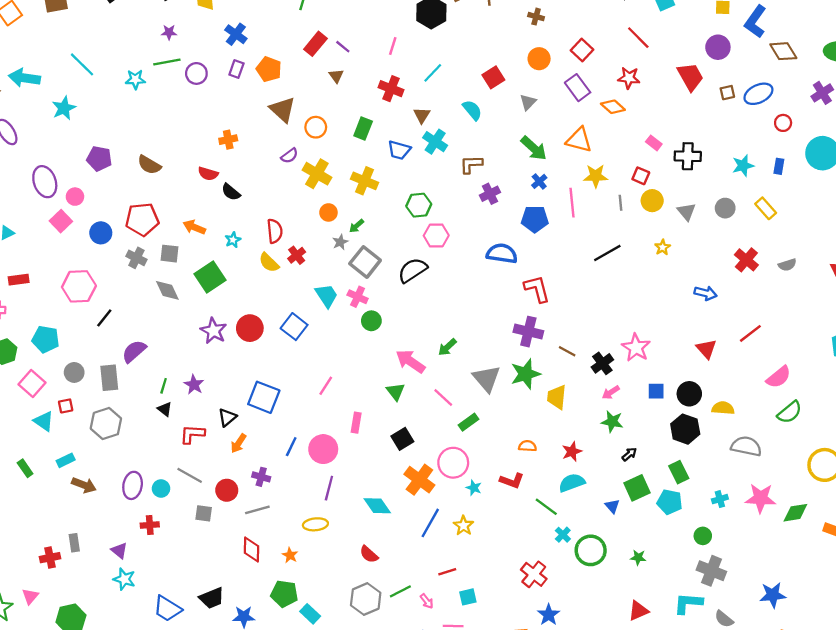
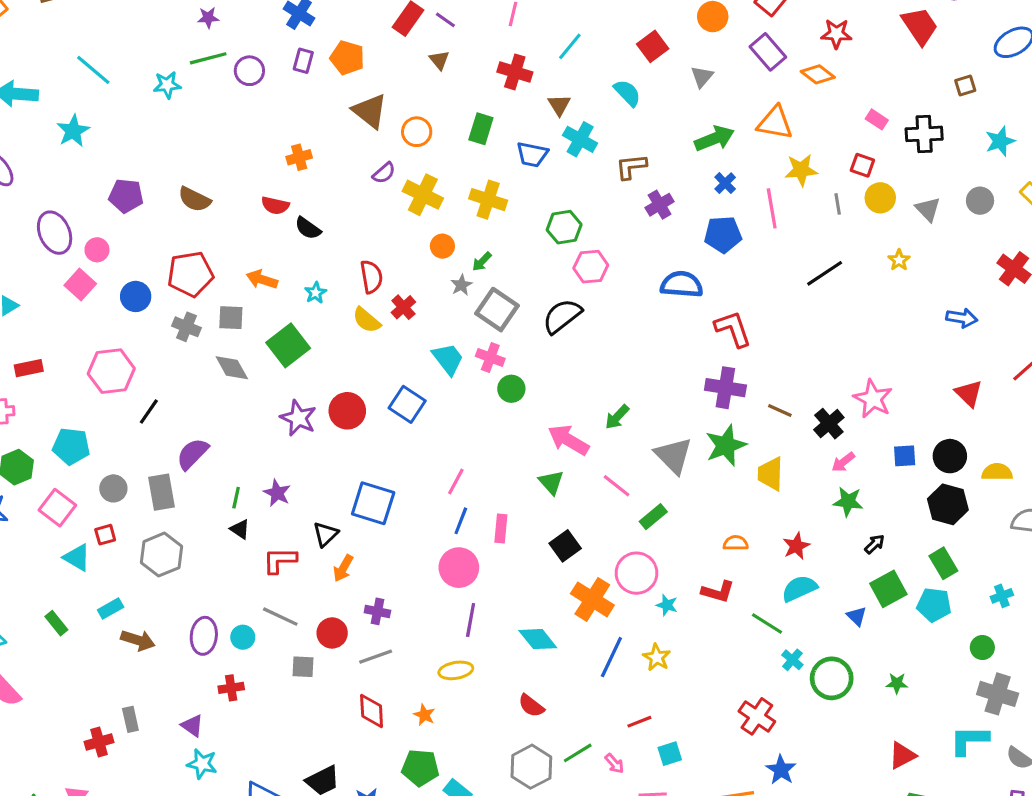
brown square: (727, 93) -> (965, 86), moved
green arrow: (534, 148) -> (714, 138), turned -60
blue line: (291, 447) -> (461, 521), moved

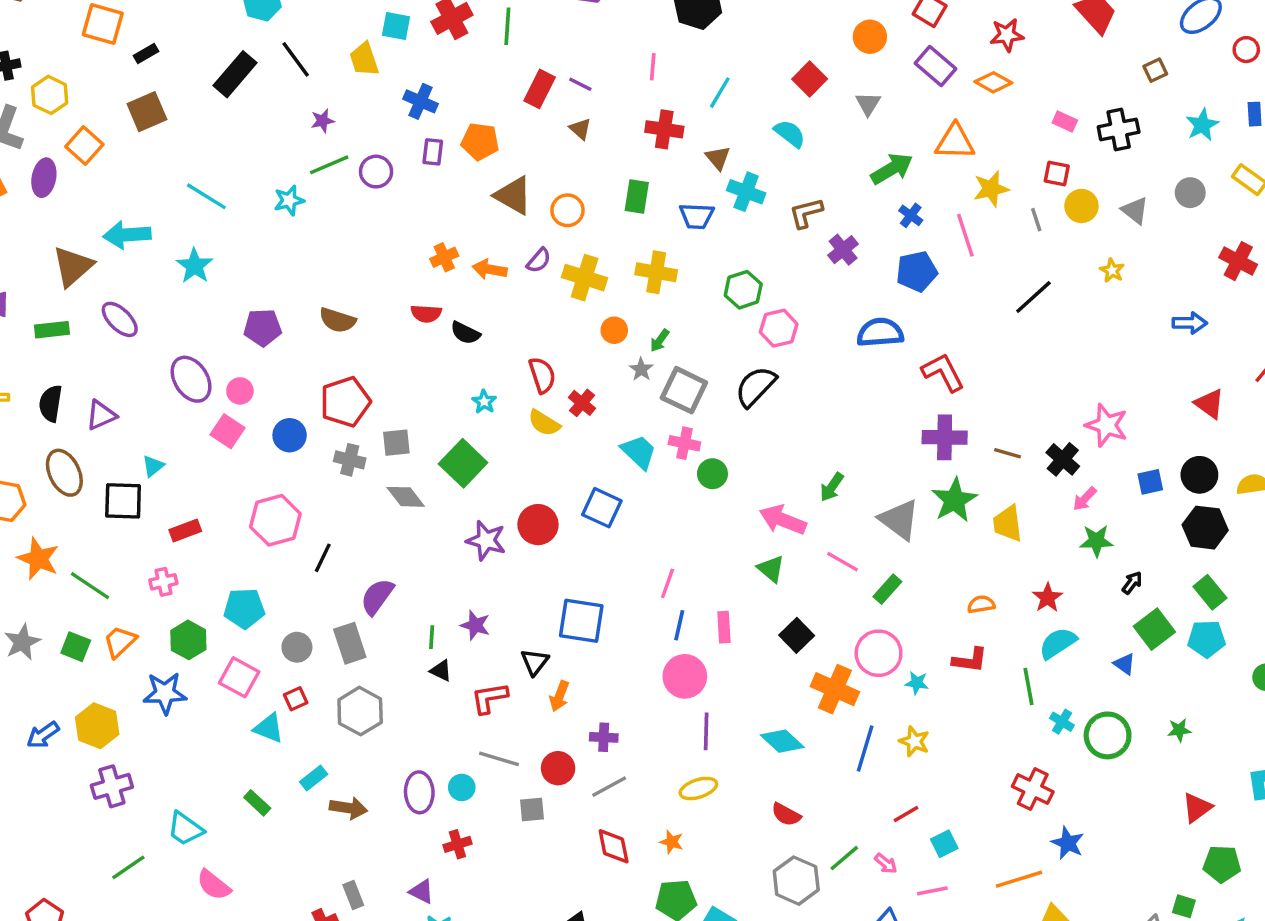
orange arrow: (262, 279) -> (490, 269), moved
green line: (767, 624) -> (1028, 687), turned 56

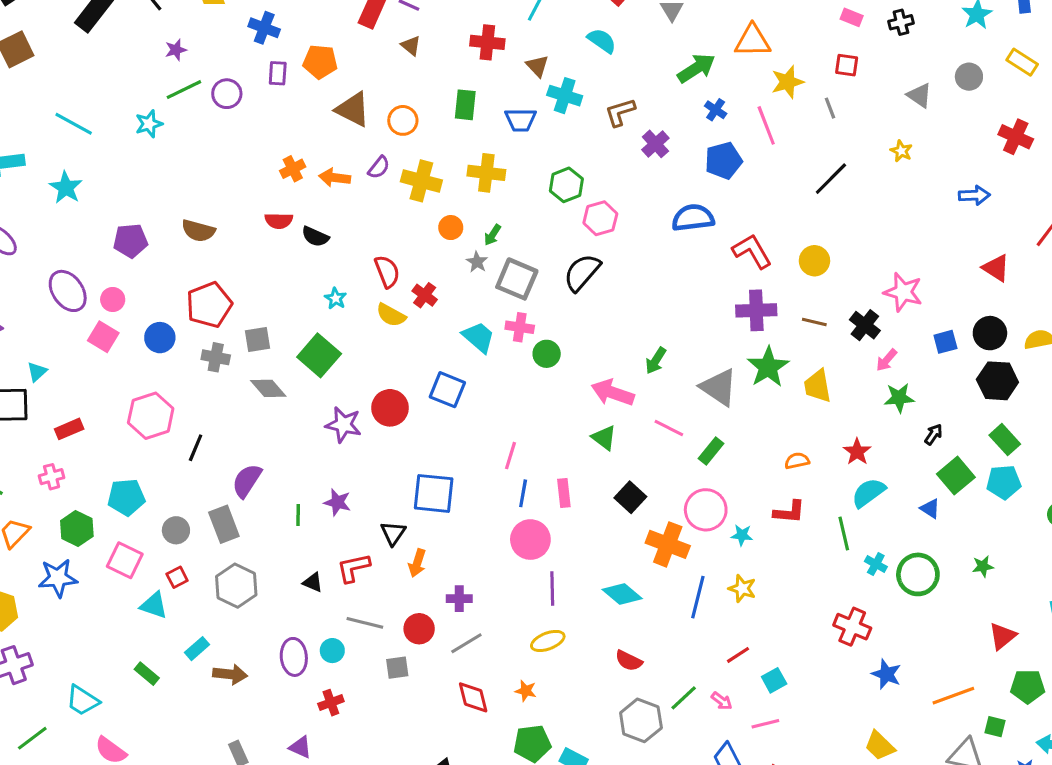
black cross: (1119, 129) -> (901, 22), size x0.7
yellow circle: (1081, 206) -> (814, 261), moved
black triangle: (441, 671) -> (313, 582), moved
orange line: (1019, 879) -> (953, 696), moved

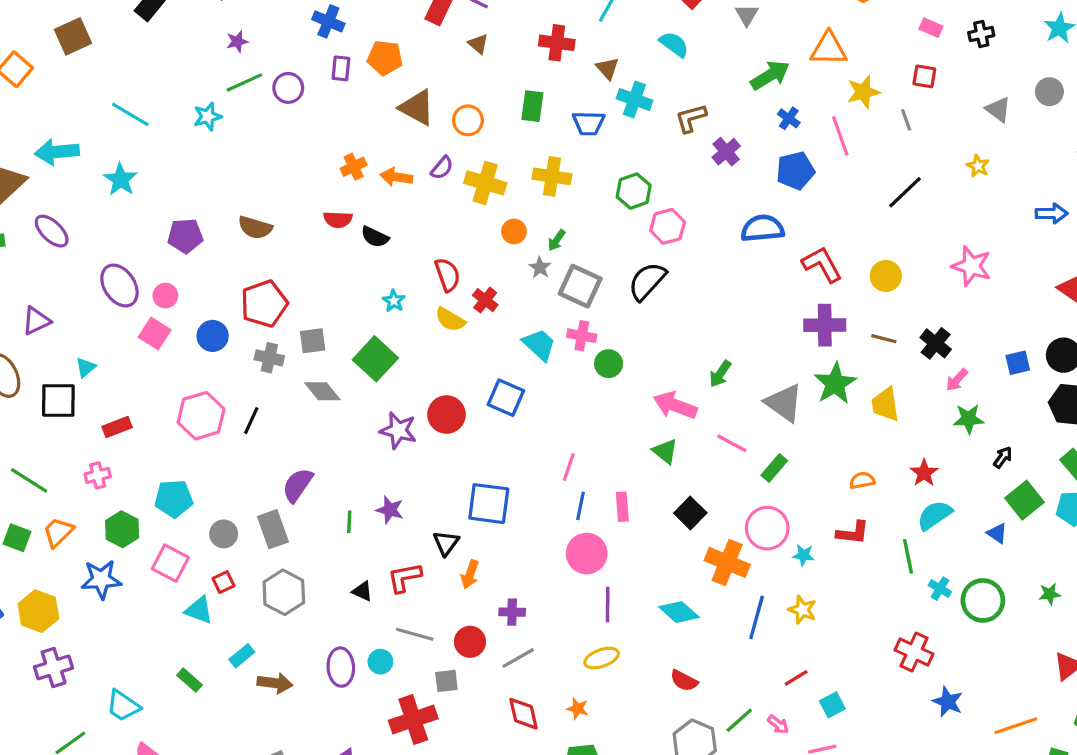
pink star: (903, 292) -> (972, 266), moved
black line: (196, 448) -> (251, 421), moved
red cross: (331, 703) -> (413, 720), moved, size x1.8

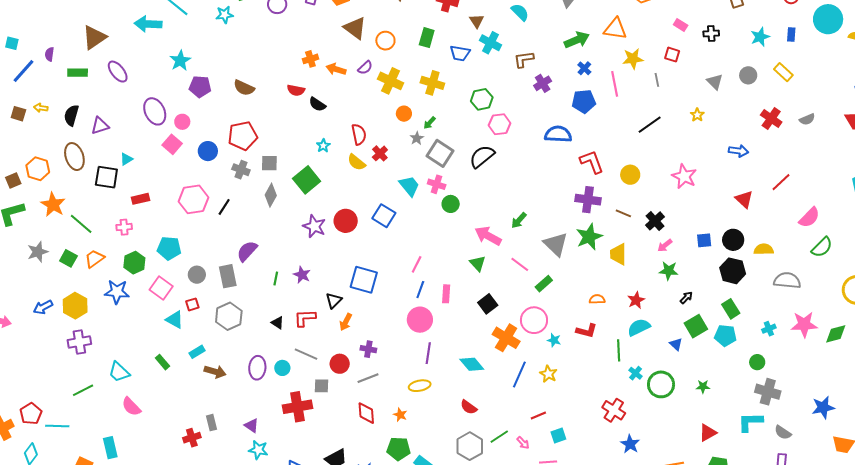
cyan arrow: (57, 152) -> (148, 24), moved
cyan star: (121, 179) -> (180, 61), moved
gray diamond: (322, 391) -> (271, 195), turned 60

